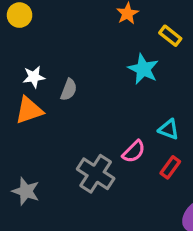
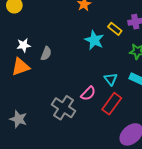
yellow rectangle: (170, 36) -> (115, 29), moved
cyan triangle: (169, 129) -> (111, 79), turned 32
red rectangle: (170, 167) -> (112, 104), size x1.5

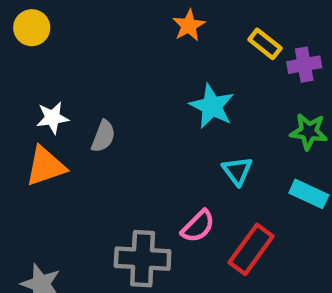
yellow rectangle: (115, 29) -> (265, 44), moved
cyan triangle: (111, 79) -> (237, 171), moved
gray cross: (64, 108) -> (143, 259), turned -30

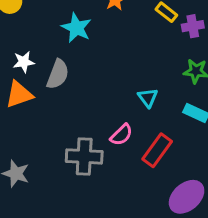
cyan star: (212, 106) -> (76, 28), moved
gray semicircle: (103, 136) -> (58, 74), size x1.4

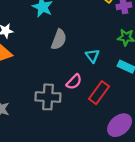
gray semicircle: (58, 74) -> (59, 39), moved

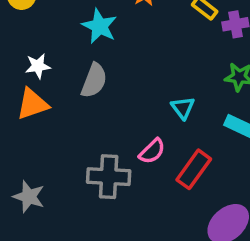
gray semicircle: (59, 39) -> (94, 81), moved

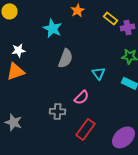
gray semicircle: (94, 81) -> (66, 58), moved
red rectangle: (194, 169) -> (86, 129), moved
gray cross: (109, 177) -> (58, 111), size x0.7

